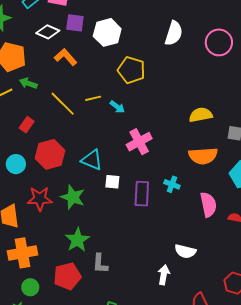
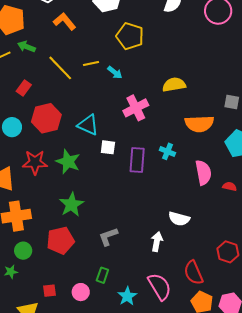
yellow semicircle: (201, 115) -> (174, 85), moved
gray L-shape: (100, 264) -> (108, 237), moved, turned 65

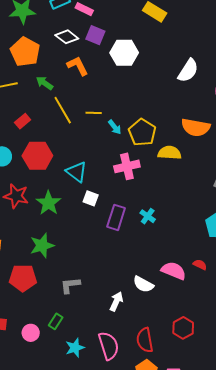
yellow pentagon: (130, 36) -> (142, 132), moved
green arrow: (26, 47) -> (45, 83), moved
orange semicircle: (199, 124) -> (196, 127), moved
pink semicircle: (203, 173) -> (174, 271), moved, turned -70

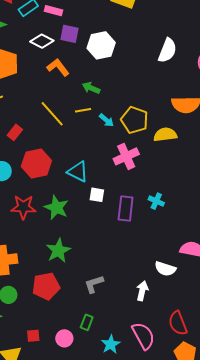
green arrow: (45, 83) -> (91, 88), moved

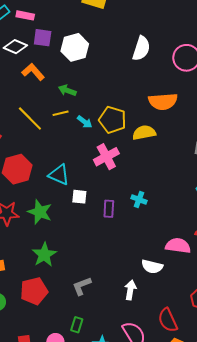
purple rectangle: (126, 208) -> (109, 209), size x0.7

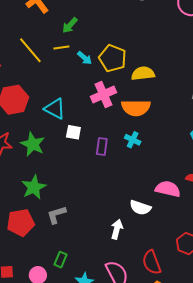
green arrow: (67, 90) -> (70, 25), turned -72
orange semicircle: (163, 101) -> (136, 108), moved
gray L-shape: (82, 286) -> (56, 215), moved

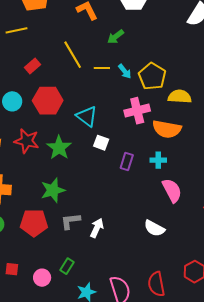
yellow line: (61, 48) -> (102, 68), moved
cyan cross: (133, 140) -> (158, 160), turned -35
pink semicircle: (168, 189) -> (172, 190), moved, turned 40
white arrow: (117, 229) -> (97, 228), moved

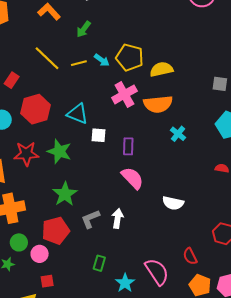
cyan cross: (158, 160) -> (178, 134), moved, turned -35
pink semicircle: (172, 190) -> (132, 178), moved
pink circle: (42, 278) -> (40, 254), moved
red semicircle: (156, 284) -> (190, 256), size x0.7

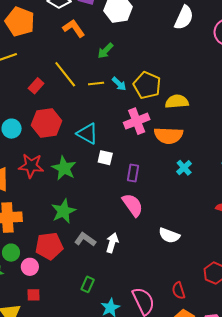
red rectangle: (12, 80) -> (36, 86), moved
gray L-shape: (90, 219) -> (85, 239), turned 50

